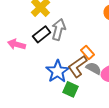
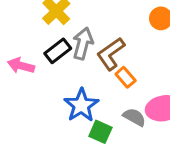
brown L-shape: (78, 66) -> (111, 54), moved
gray semicircle: (94, 68) -> (134, 117), moved

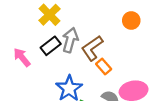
pink arrow: (21, 66) -> (22, 57), turned 36

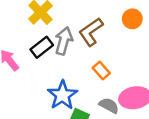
brown L-shape: (92, 48) -> (91, 32), moved

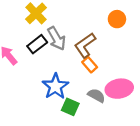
brown L-shape: (91, 32) -> (85, 45), moved
gray arrow: (64, 41) -> (57, 38), turned 135

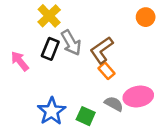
orange circle: (117, 19) -> (146, 17), moved
black rectangle: (37, 44) -> (50, 49), turned -30
blue star: (55, 86) -> (52, 111), moved

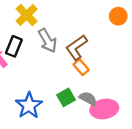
black rectangle: (50, 49) -> (14, 46), moved
pink ellipse: (138, 96) -> (104, 109), moved
green square: (86, 116) -> (66, 97), moved, turned 36

